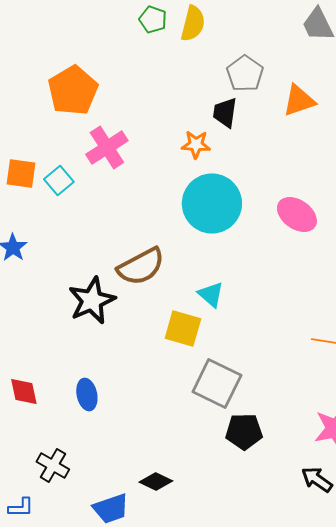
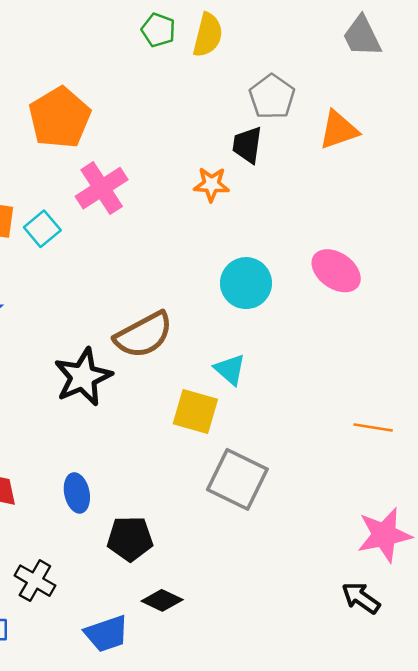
cyan circle: (212, 204) -> (246, 283), moved, size x0.7
black pentagon: (244, 432) -> (130, 539), moved

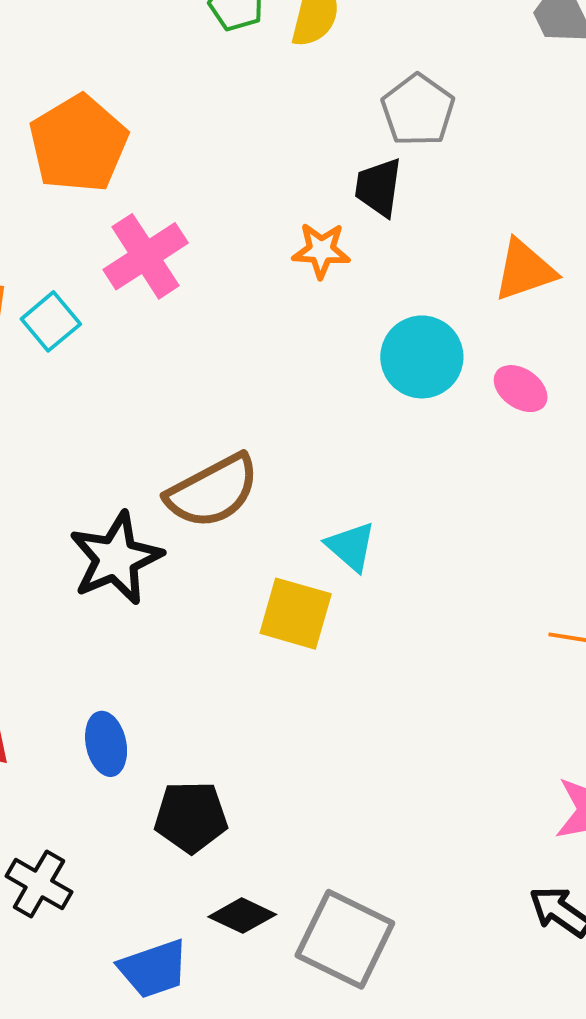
orange triangle: (339, 130) -> (525, 270), moved
pink ellipse: (336, 271) -> (521, 389), size x0.7
cyan circle: (246, 283) -> (422, 357), moved
gray square: (237, 479) -> (345, 939), moved

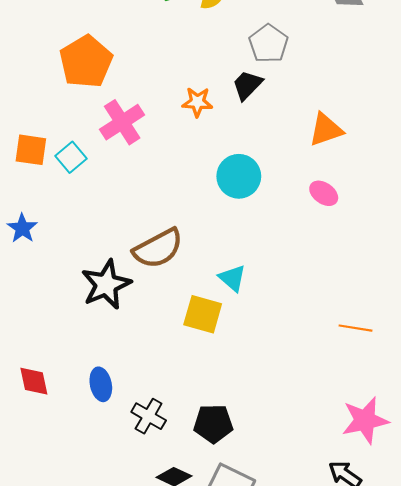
black trapezoid: (378, 187) -> (247, 85), turned 36
orange star: (321, 250) -> (197, 102), moved
cyan circle: (422, 357) -> (239, 176), moved
black pentagon: (191, 817) -> (213, 424), moved
black cross: (39, 884) -> (149, 416), moved

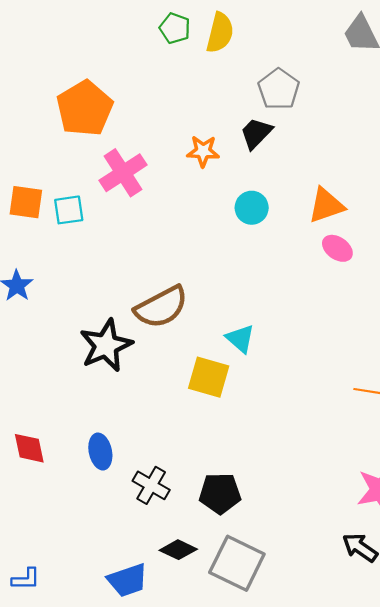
orange triangle: (326, 130) -> (326, 205), moved
cyan square: (71, 157) -> (69, 210), turned 32
cyan circle: (239, 176) -> (252, 208), moved, size x0.7

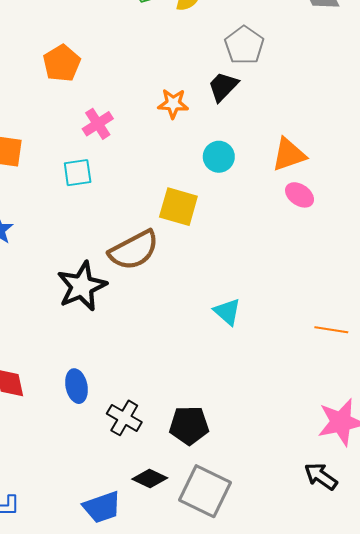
orange pentagon: (85, 108) -> (62, 63), size x0.7
pink cross: (123, 173) -> (98, 124), size x0.7
cyan square: (69, 210) -> (78, 173), moved
cyan triangle: (240, 339) -> (227, 312), moved
yellow square: (209, 377) -> (178, 207), moved

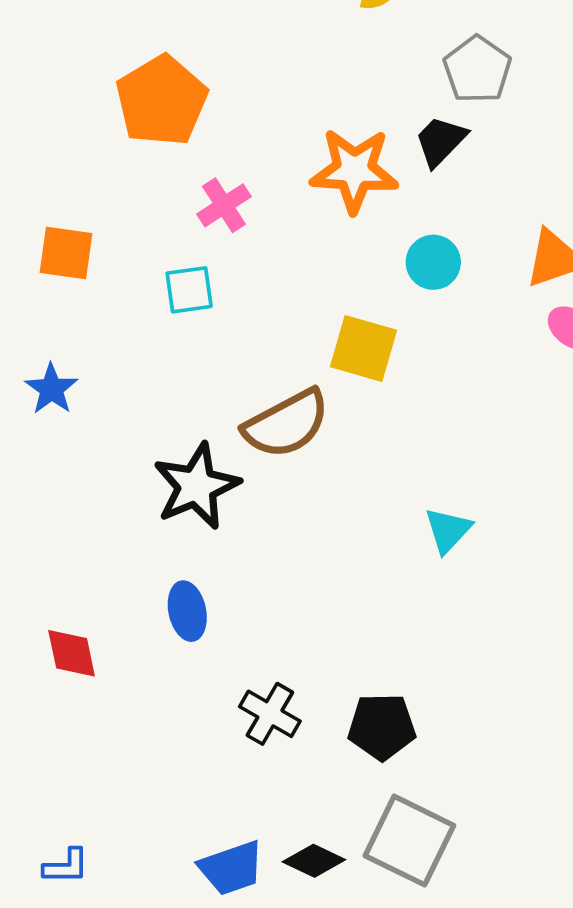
orange pentagon: (62, 63) -> (162, 101), size x1.4
orange star: (173, 104) -> (354, 170), size x1.6
cyan triangle: (227, 312) -> (448, 530), turned 32
blue ellipse: (77, 386) -> (187, 611), moved
black diamond: (150, 478) -> (314, 861), moved

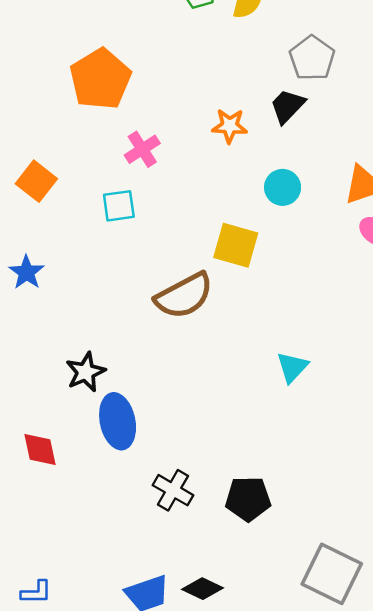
orange star: (354, 170) -> (230, 126), size x0.6
orange square: (66, 253) -> (36, 181), turned 30
black star: (196, 486) -> (86, 372), moved, size x0.7
blue ellipse: (187, 611) -> (118, 421), size x1.4
gray square: (409, 841) -> (332, 574), moved

